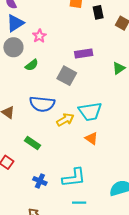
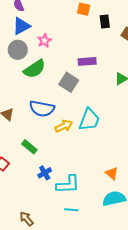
green semicircle: (32, 65) -> (35, 69), size x1.6
cyan trapezoid: (90, 111) -> (89, 120), turned -65
orange triangle: (91, 138) -> (112, 173), moved
blue cross: (40, 181) -> (45, 173), moved, turned 32

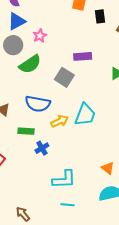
green rectangle: (29, 147) -> (26, 131), moved, turned -35
blue cross: (45, 173) -> (42, 148), moved

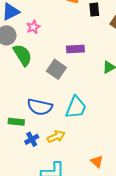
green semicircle: (30, 64) -> (23, 55), turned -90
blue semicircle: (38, 104) -> (40, 107), moved
yellow arrow: (60, 121) -> (56, 137), moved

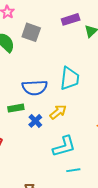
purple rectangle: (75, 49) -> (71, 19), moved
gray square: (56, 69) -> (31, 32), moved

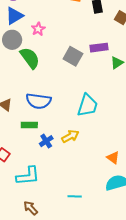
gray square: (31, 32) -> (73, 56), moved
blue semicircle: (35, 88) -> (39, 101), moved
cyan L-shape: (64, 146) -> (28, 176), moved

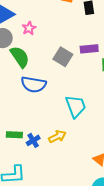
blue semicircle: (39, 101) -> (34, 84), moved
cyan trapezoid: (88, 105) -> (76, 106), turned -40
green rectangle: (29, 125) -> (14, 135), moved

